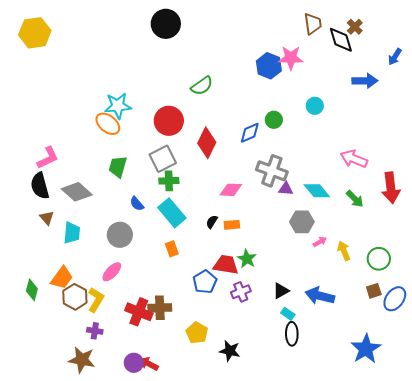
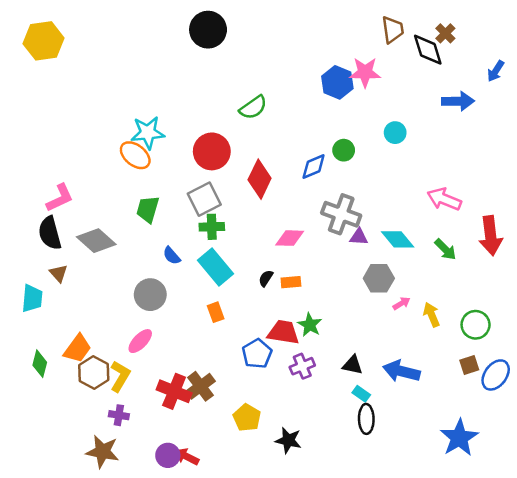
cyan trapezoid: (72, 233) -> (32, 298), moved
black triangle: (281, 291) -> (352, 365), turned 42
brown cross: (160, 308) -> (200, 386), turned -35

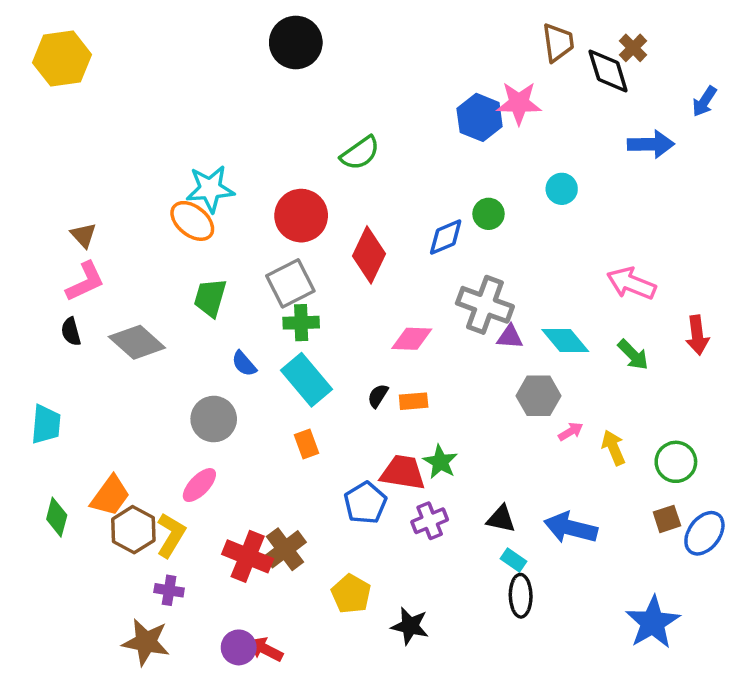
black semicircle: (50, 233) -> (71, 332), size x0.6
red arrow: (491, 236) -> (697, 335), size x0.7
brown triangle: (59, 273) -> (83, 235), moved

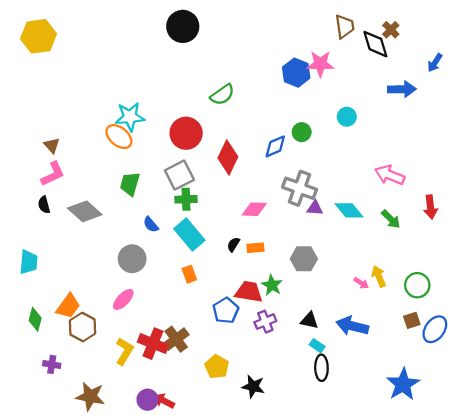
gray hexagon: (538, 396) -> (304, 259), moved
pink arrow: (571, 432) -> (361, 283), moved, turned 64
yellow L-shape: (171, 535) -> (124, 351), moved
purple cross: (169, 590) -> (52, 364), moved

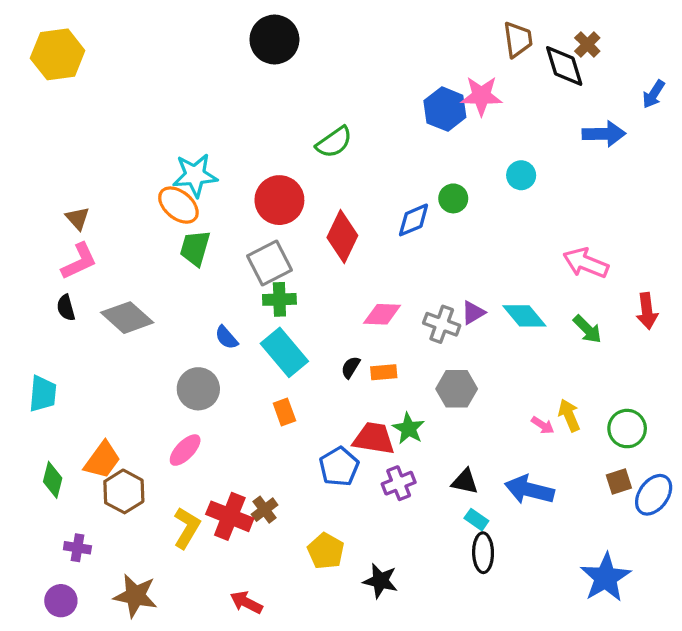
green trapezoid: (130, 184) -> (195, 248), moved
gray cross: (299, 188) -> (442, 324), moved, size x0.7
purple triangle: (315, 208) -> (473, 313), turned -35
brown cross: (176, 339) -> (265, 510), size x0.7
purple circle: (148, 400) -> (61, 601), moved

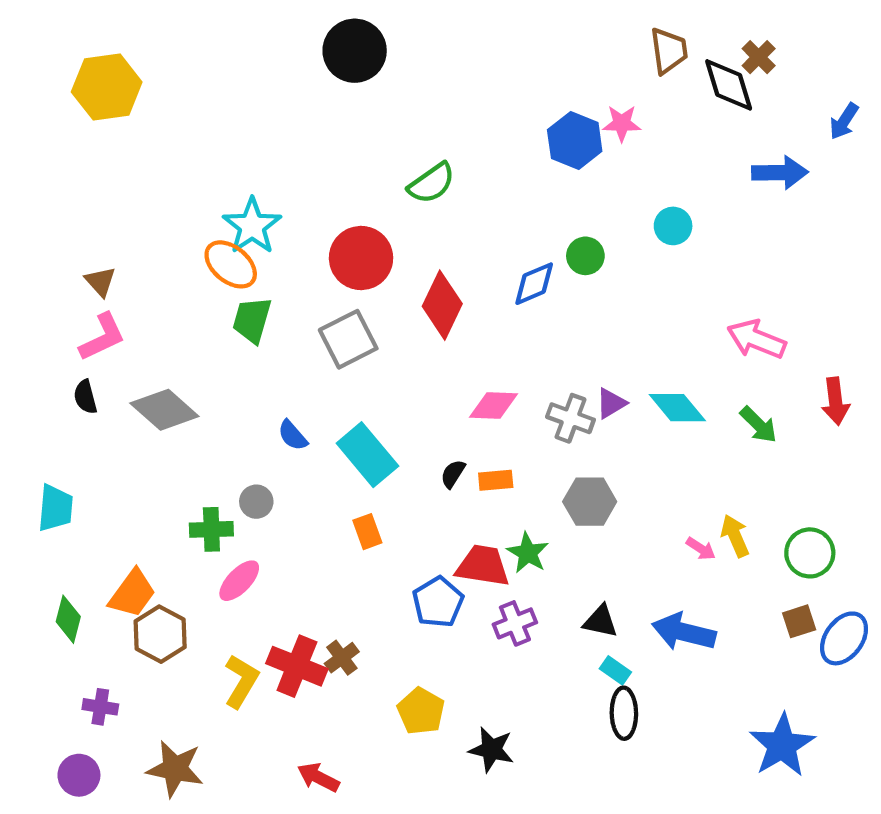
yellow hexagon: (58, 54) -> (107, 87), moved
pink star: (481, 96) -> (622, 123), size x0.7
cyan star: (195, 175) -> (252, 226), turned -30
green cross: (279, 299) -> (211, 529), moved
gray circle: (198, 389) -> (256, 502), size x0.6

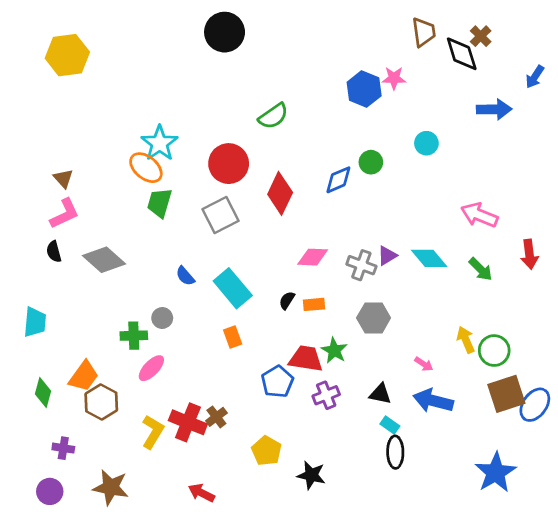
pink arrow: (701, 549) -> (424, 364), moved
green circle: (810, 553) -> (494, 351), moved
brown square: (799, 621) -> (506, 394), size x1.8

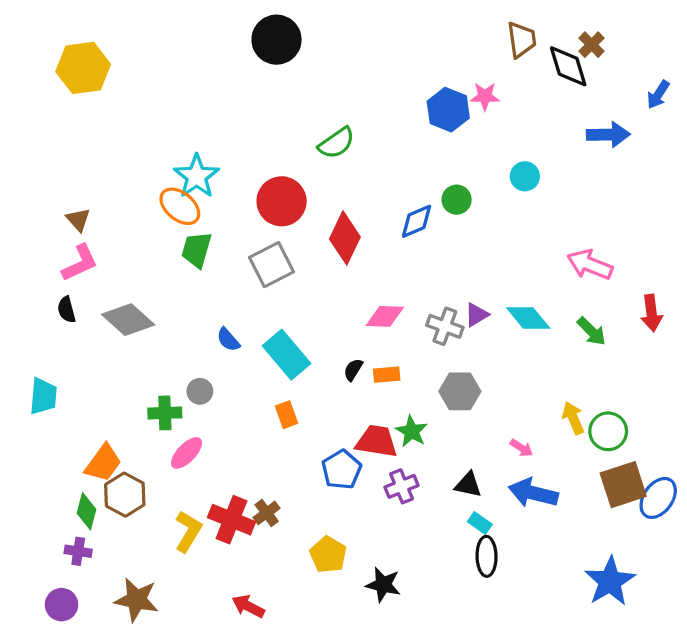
green diamond: (43, 393) -> (87, 511), moved

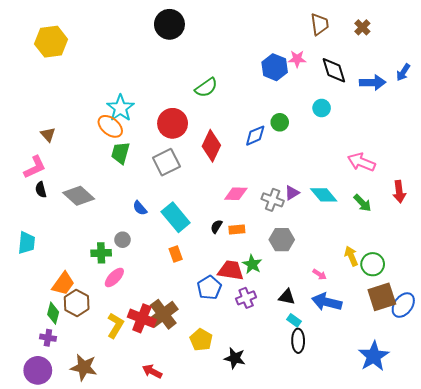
black diamond: (568, 66) -> (334, 70), moved
blue arrow: (658, 95) -> (403, 72), moved
pink L-shape: (80, 263) -> (35, 167), moved
brown cross: (267, 513) -> (163, 314), size x1.8
purple circle: (62, 605) -> (38, 370), size x1.4

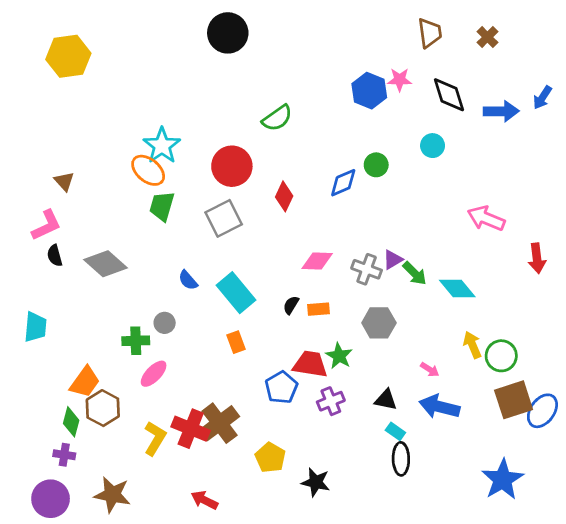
red diamond: (211, 146) -> (284, 196), size x0.7
cyan diamond: (324, 195) -> (457, 288), moved
green arrow: (362, 203) -> (415, 273), moved

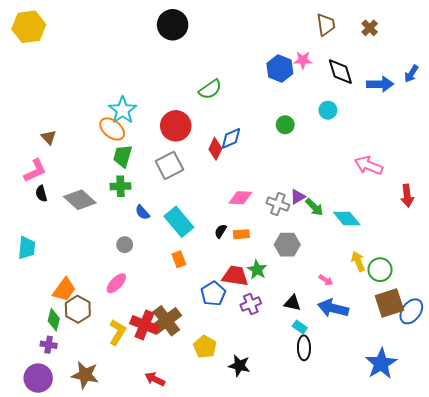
yellow hexagon: (68, 56) -> (29, 27), moved
blue diamond: (343, 183) -> (231, 138), moved
green cross: (136, 341) -> (120, 186), moved

